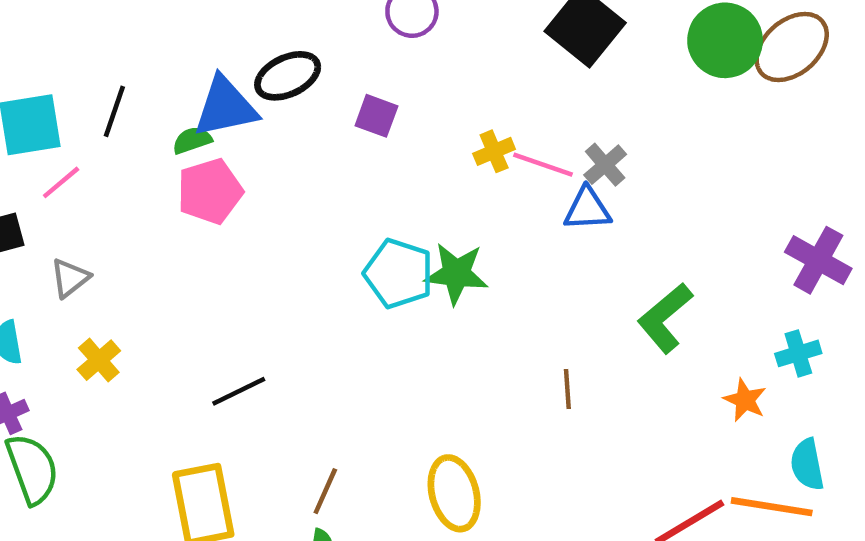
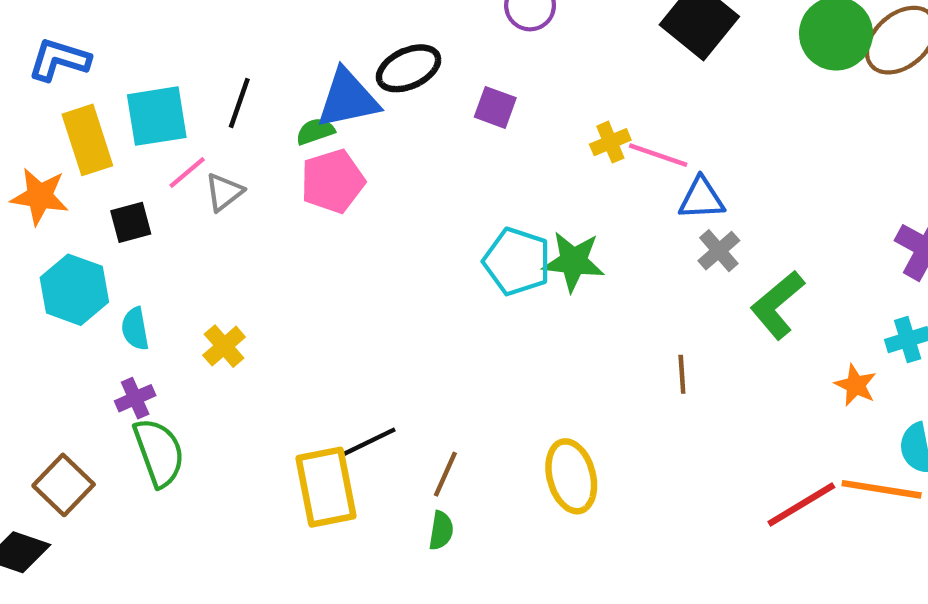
gray cross: (605, 165) -> (719, 251), moved
gray triangle: (70, 278) -> (224, 192), moved
black line: (239, 391) -> (369, 442), moved

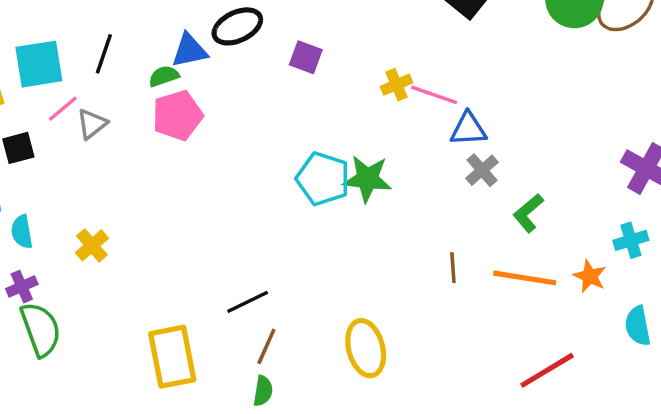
blue triangle: (348, 99) -> (189, 50), size x0.7
green L-shape: (777, 305) -> (528, 213), size x0.7
black line: (369, 442) -> (248, 302), moved
orange line: (882, 489) -> (525, 278), moved

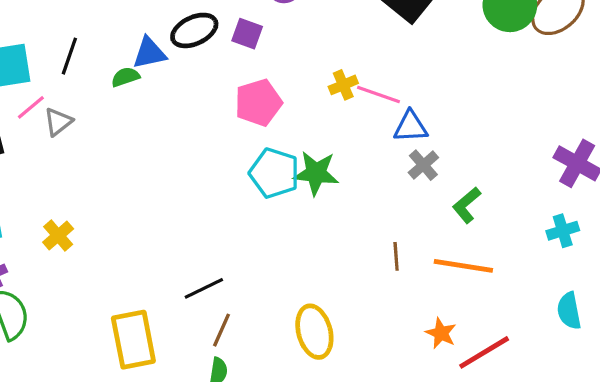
purple square: (306, 57) -> (247, 34), moved
pink pentagon: (177, 115) -> (258, 103), moved
orange star: (590, 276) -> (441, 333), moved

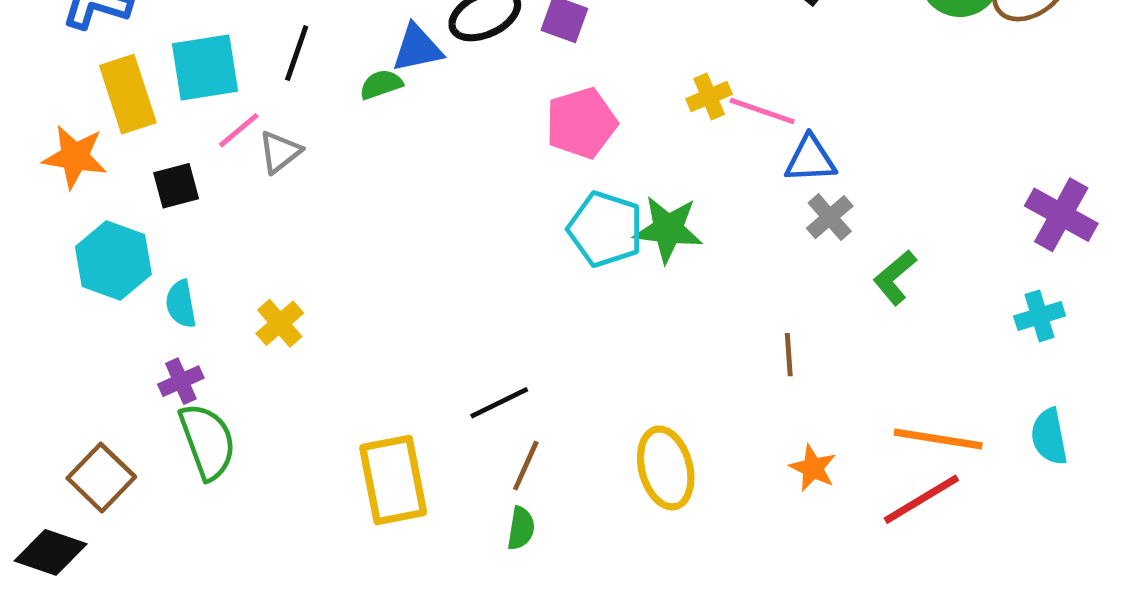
orange line: (463, 266) -> (938, 439), moved
orange star: (441, 333) -> (813, 468), moved

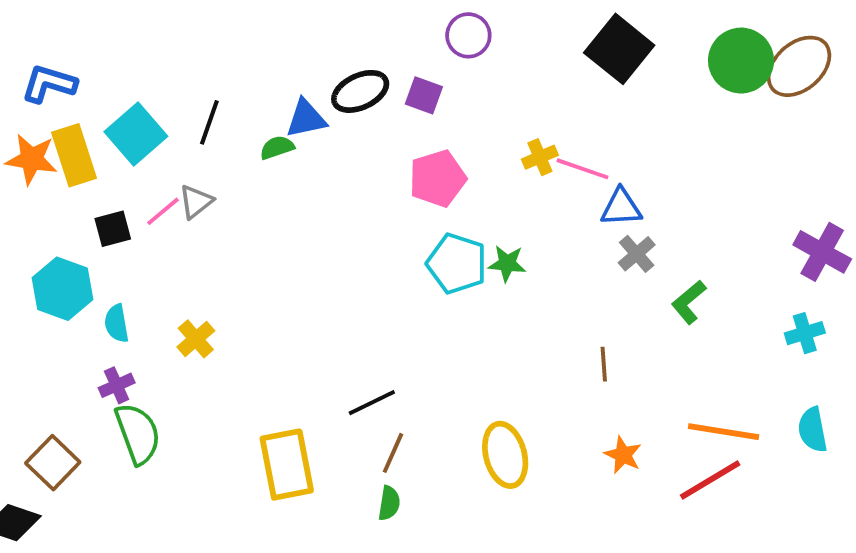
cyan square: (205, 68) -> (136, 134), turned -32
pink line: (239, 130) -> (163, 211), moved
orange star: (75, 157) -> (32, 159), moved
green star: (668, 229) -> (507, 264), size x0.7

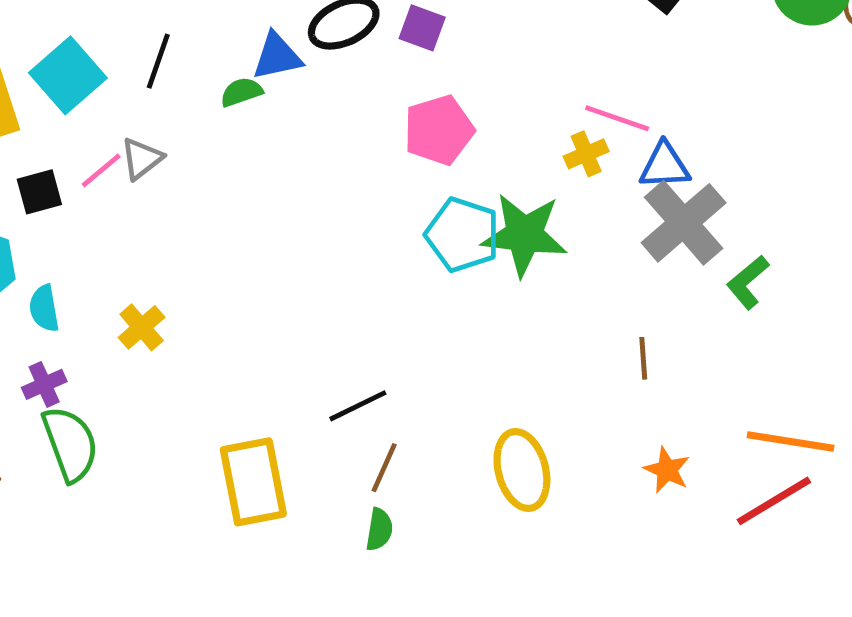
yellow cross: (540, 157) -> (586, 154), moved
gray cross: (637, 254) -> (684, 223), size x1.8
green star: (507, 264) -> (524, 235), size x1.8

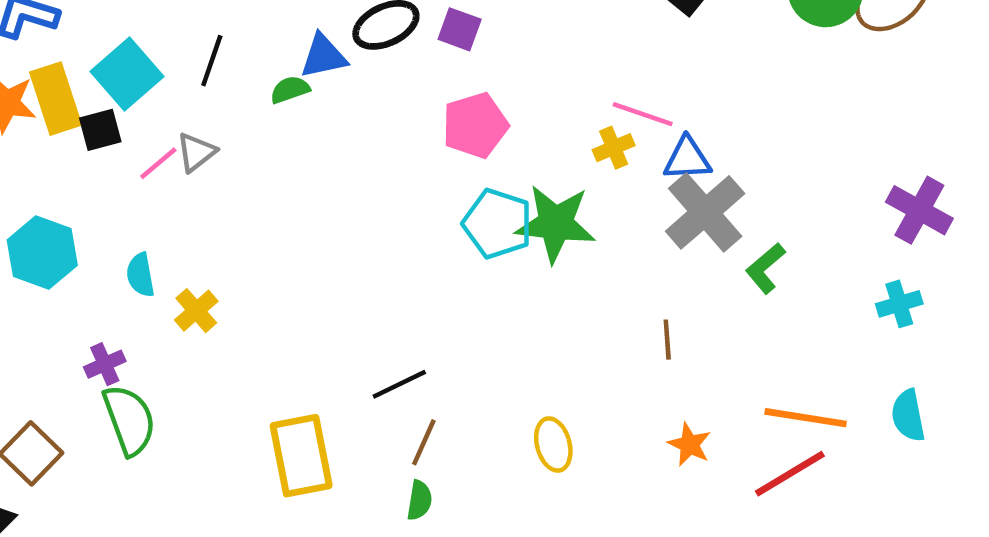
black square: (39, 192) -> (100, 130), moved
cyan semicircle: (44, 308) -> (140, 275), moved
yellow ellipse: (522, 470) -> (553, 445), size x0.7

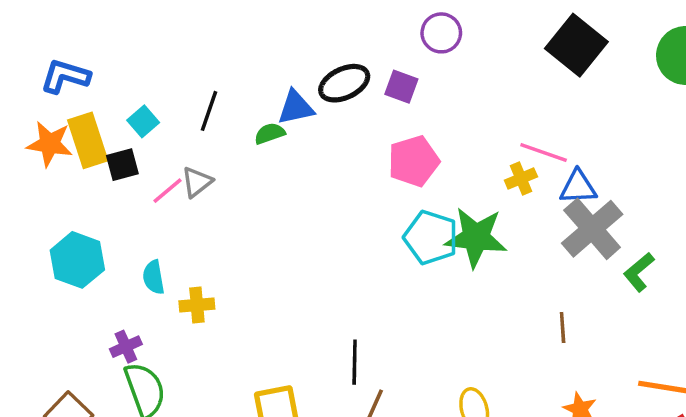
cyan square: (127, 74) -> (143, 121), size x0.6
yellow cross: (196, 311) -> (197, 305), turned 36
black line: (399, 384) -> (355, 362), turned -63

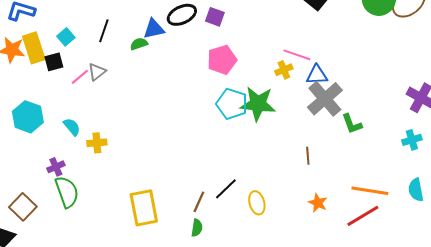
green L-shape: (639, 272) -> (352, 124), turned -70
cyan semicircle: (154, 277) -> (72, 127), turned 150
black line: (355, 362) -> (226, 189), moved, turned 45

